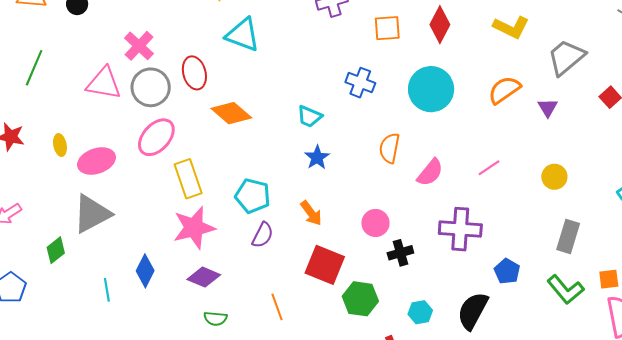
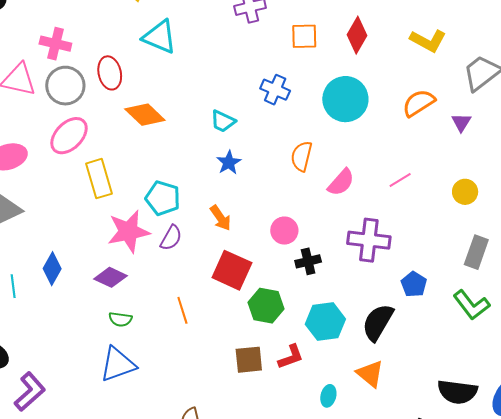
pink cross: (139, 46) -> (55, 44), turned -32
pink star: (194, 228) -> (128, 231), moved
cyan hexagon: (420, 312) -> (325, 322), size x1.6

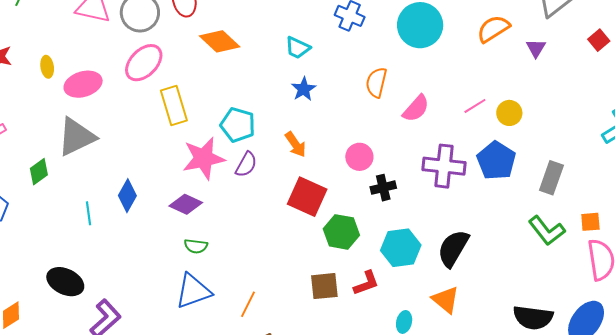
yellow circle: (465, 192) -> (509, 113), moved
blue pentagon: (414, 284) -> (496, 161), moved, size x1.5
orange line: (182, 310) -> (248, 304), moved, turned 44

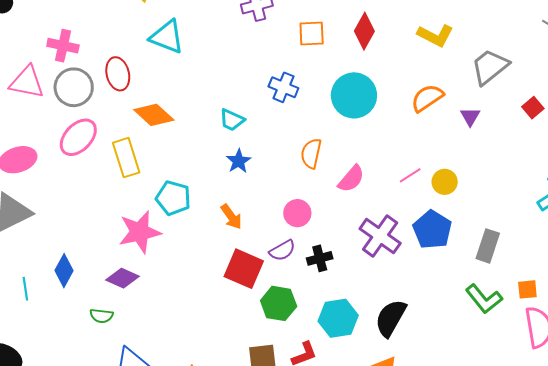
yellow rectangle: (174, 105) -> (126, 158), moved
pink circle: (359, 157) -> (297, 213), moved
purple semicircle: (246, 165) -> (282, 251), moved, turned 32
purple cross: (444, 166) -> (380, 236), turned 30
green semicircle: (196, 246) -> (101, 316), moved

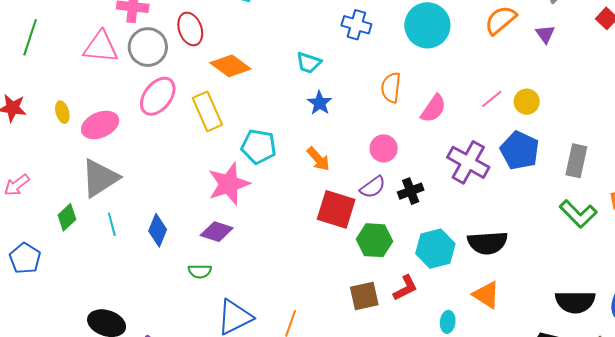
cyan line: (25, 289) -> (112, 224), moved
black semicircle: (391, 318) -> (487, 243), turned -117

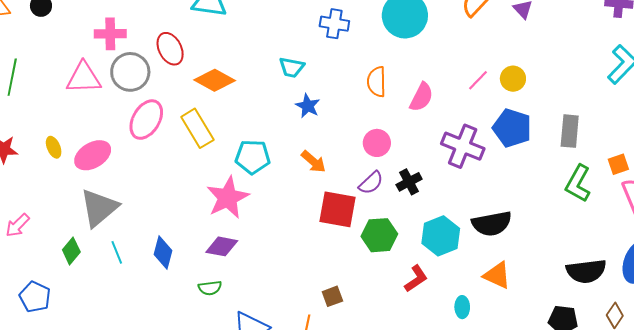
green L-shape: (578, 214) -> (578, 183), turned 81
brown square: (364, 296) -> (332, 296), moved, size x0.7

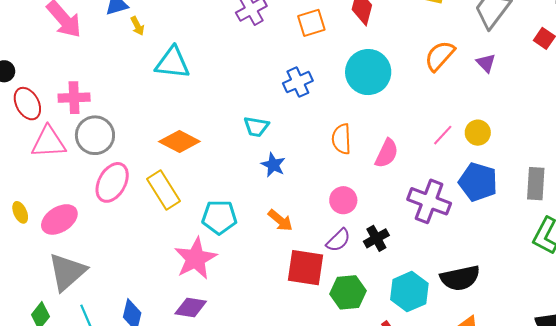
blue cross: (334, 24) -> (298, 82), turned -32
red ellipse: (170, 49) -> (27, 104), moved

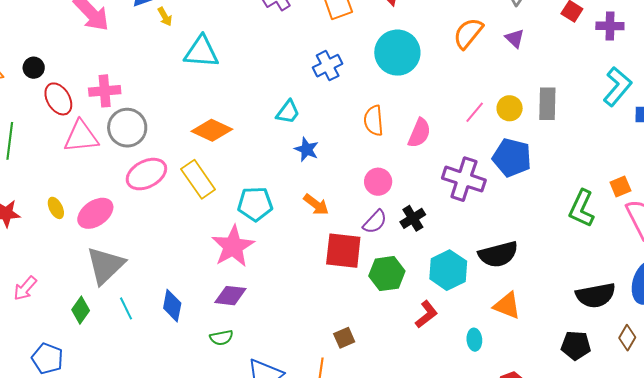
cyan trapezoid: (256, 127) -> (288, 112), turned -60
pink ellipse: (112, 182) -> (146, 174), turned 36
gray rectangle: (536, 184) -> (547, 104), moved

